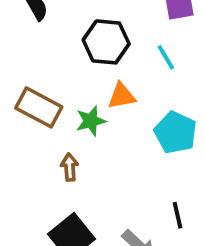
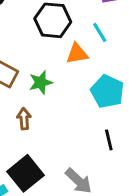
orange triangle: (122, 96) -> (77, 54), moved
black line: (177, 215) -> (109, 140), moved

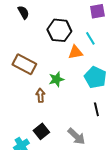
green star: (41, 82) -> (56, 79), moved
black square: (26, 173) -> (41, 131), size x0.7

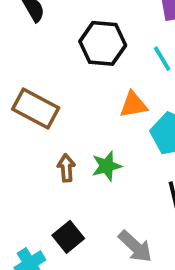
orange triangle: (75, 52) -> (133, 105), moved
green star: (56, 79) -> (107, 166), moved

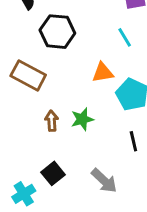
black hexagon: (103, 43) -> (57, 32), moved

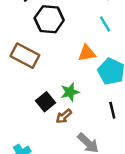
brown arrow: (52, 121) -> (64, 116), moved, turned -126
black square: (53, 173) -> (46, 102), moved

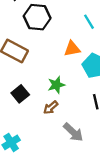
black square: (46, 102) -> (20, 94), moved

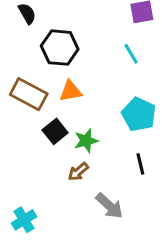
orange triangle: (72, 49) -> (71, 91), moved
black square: (20, 94) -> (55, 131), moved

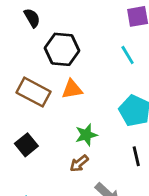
black square: (55, 131) -> (26, 145), moved

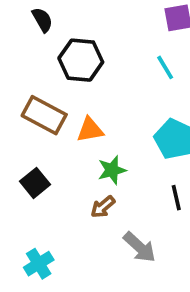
orange triangle: (72, 89) -> (90, 130), moved

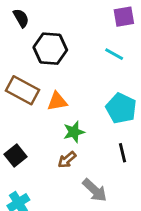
cyan line: (165, 67) -> (114, 54), turned -30
black square: (35, 183) -> (16, 156), moved

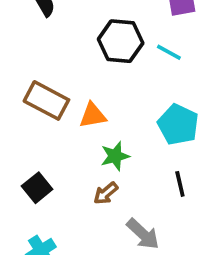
black hexagon: (50, 49) -> (121, 41), moved

